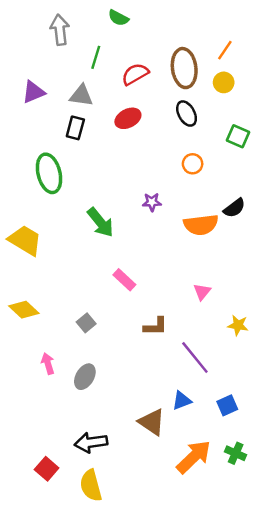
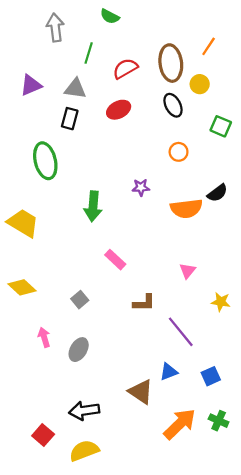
yellow circle: (224, 82) -> (200, 84), moved
green arrow: (100, 222) -> (93, 206), turned 44
yellow semicircle: (91, 486) -> (84, 451), turned 84

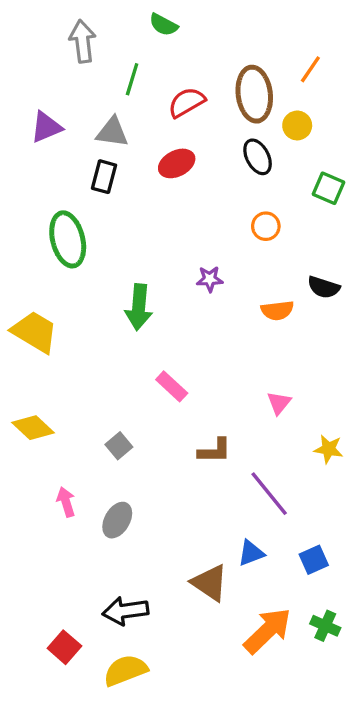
black semicircle: (217, 193) -> (324, 287), turned 55
orange semicircle: (186, 209) -> (277, 310), size x0.7

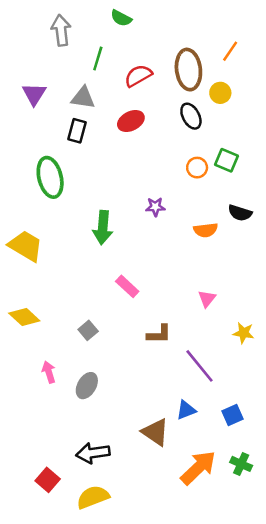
purple triangle: (46, 127) -> (34, 94), turned -35
green square: (329, 188) -> (226, 160), moved

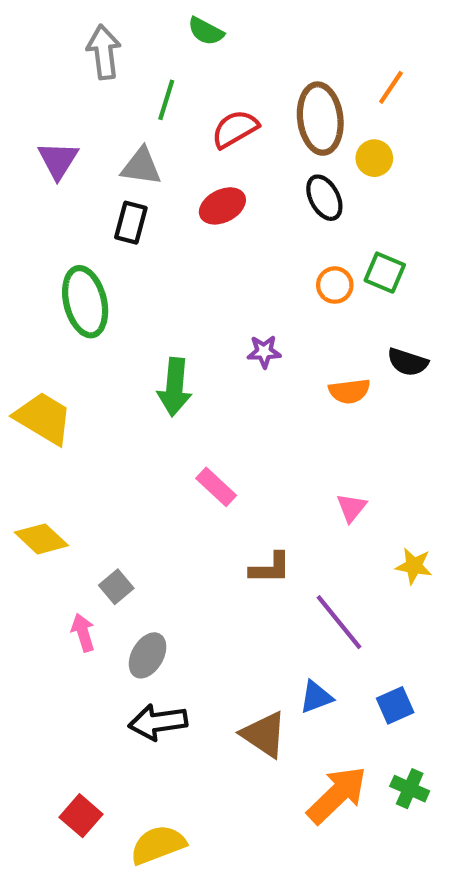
gray square: (88, 330) -> (116, 587), moved
black arrow: (93, 453) -> (158, 722), moved

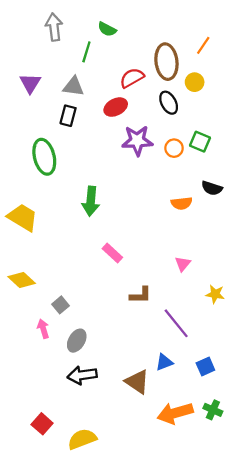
green semicircle: (206, 31) -> (107, 29), moved
red semicircle: (235, 129) -> (132, 78), moved
purple star: (264, 352) -> (137, 141), moved, size x1.8
orange arrow: (337, 795) -> (175, 413), turned -152

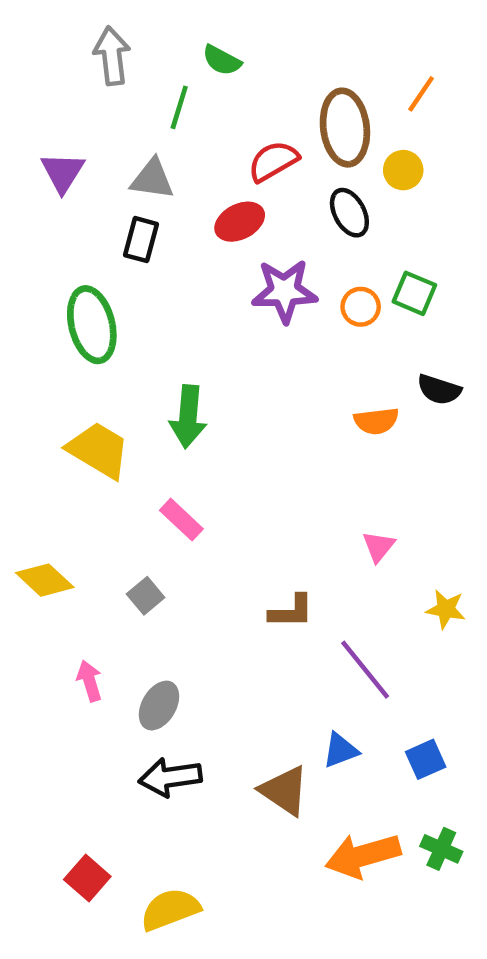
yellow trapezoid: (23, 217) -> (99, 450), moved
pink rectangle: (112, 253) -> (181, 520), moved
gray square: (60, 305) -> (146, 596), moved

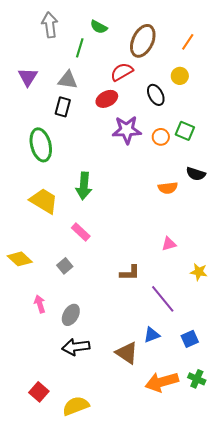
brown ellipse: (345, 128) -> (143, 41), moved, turned 32
pink triangle: (379, 546) -> (169, 244), turned 35

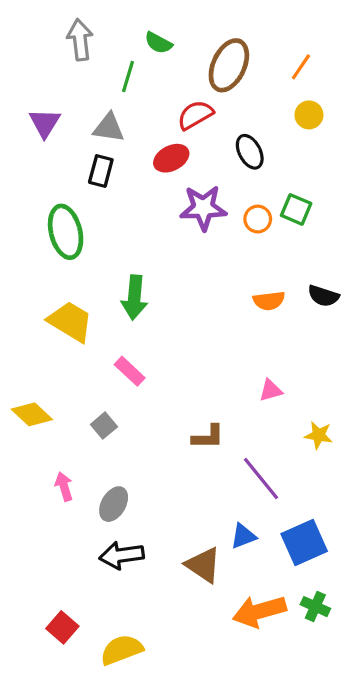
yellow circle: (180, 76) -> (309, 115), moved
black semicircle: (196, 174) -> (323, 296), moved
blue square: (190, 339) -> (304, 542), size x1.6

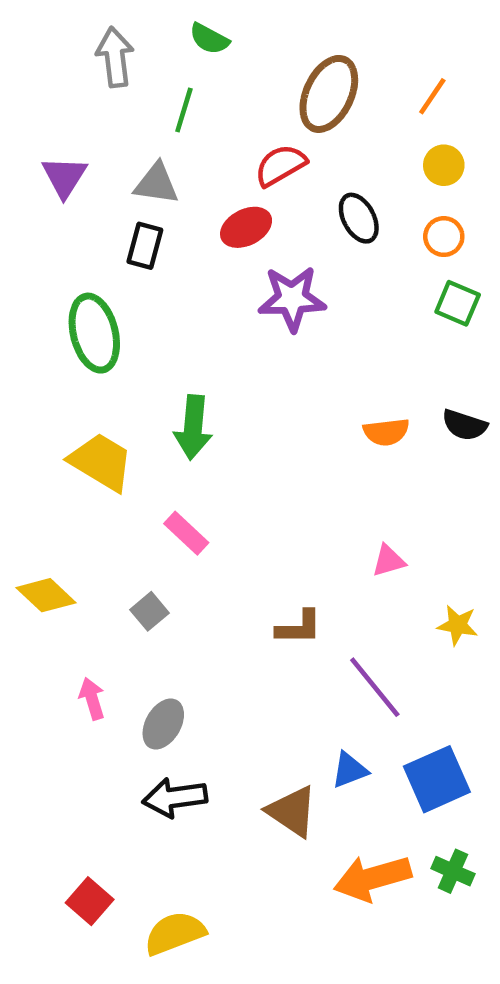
green semicircle: (158, 43) -> (209, 39), moved
green square: (296, 209) -> (458, 303), moved
orange circle: (258, 219) -> (444, 237), moved

